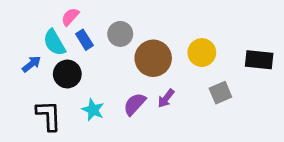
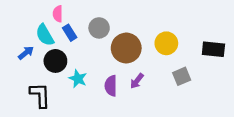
pink semicircle: (70, 17) -> (58, 14), turned -42
purple semicircle: (135, 104) -> (111, 86), turned -42
cyan star: (93, 110) -> (78, 79), moved

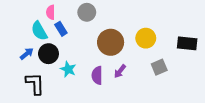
gray circle: (99, 28) -> (87, 12), moved
blue arrow: (26, 53) -> (27, 54), moved

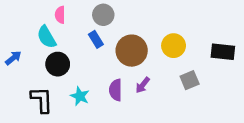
blue rectangle: (61, 29) -> (96, 39), moved
blue arrow: (27, 54) -> (13, 58), moved
cyan star: (68, 69) -> (80, 96), moved

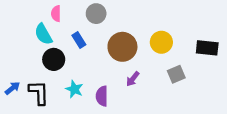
blue rectangle: (96, 39) -> (79, 40), moved
blue arrow: (13, 58) -> (12, 88), moved
purple semicircle: (116, 90) -> (102, 96), moved

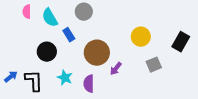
pink semicircle: (56, 14) -> (27, 12), moved
cyan semicircle: (43, 34) -> (50, 18), moved
brown circle: (122, 47) -> (97, 53), moved
black rectangle: (207, 48) -> (181, 42), turned -66

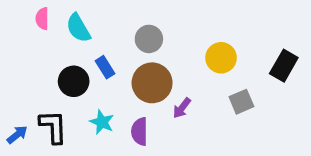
gray circle: (84, 12) -> (149, 39), moved
blue rectangle: (69, 35) -> (105, 67), moved
blue arrow: (11, 77) -> (17, 135), moved

